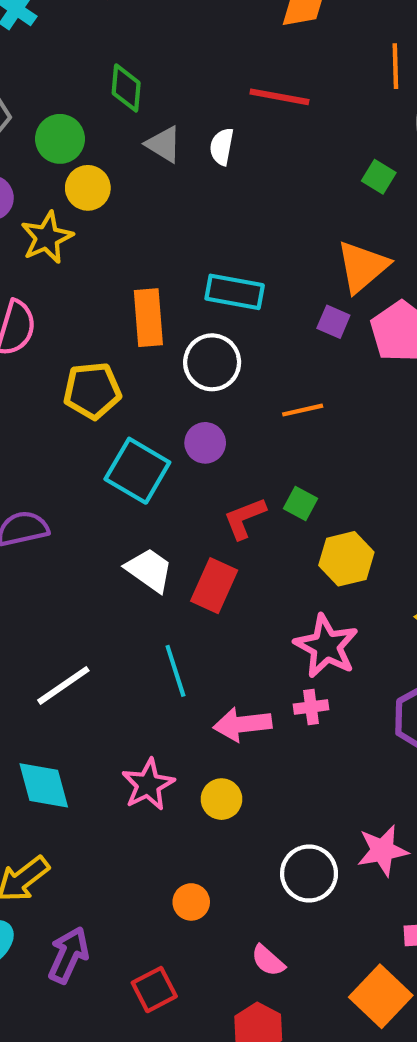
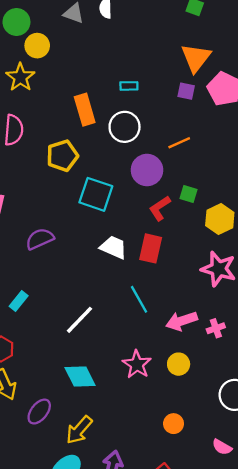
cyan rectangle: (235, 292) -> (129, 86), size x0.6
purple circle: (205, 443) -> (147, 170), moved, size x1.4
pink cross: (311, 707) -> (216, 328), moved

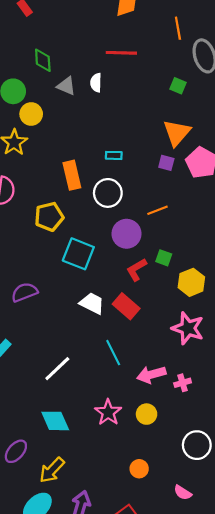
red rectangle: (151, 248) -> (126, 306), turned -65

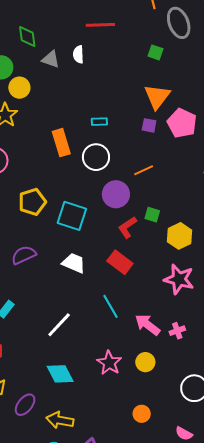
yellow pentagon: (49, 217) -> (32, 202), moved
white trapezoid: (92, 303) -> (74, 263), moved
pink arrow: (151, 374) -> (147, 325), turned 56
yellow arrow: (52, 470) -> (60, 420), turned 60

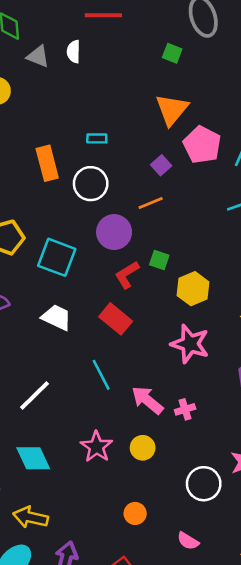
purple square: (149, 125) -> (161, 165), moved, turned 35

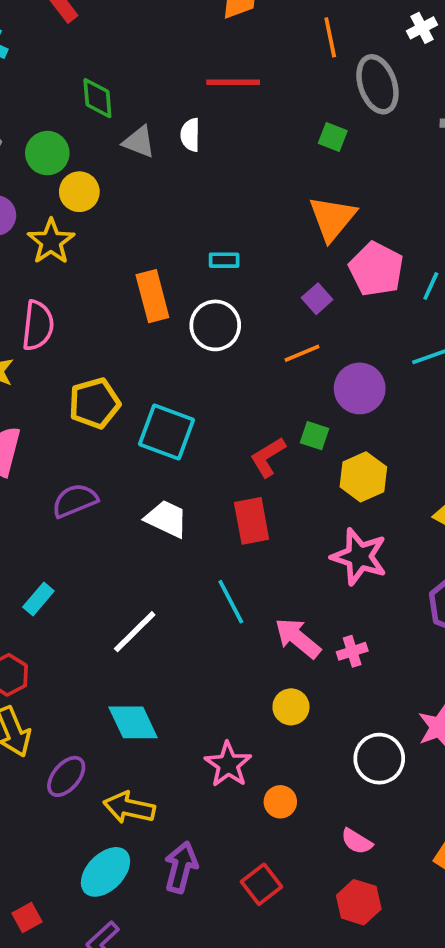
purple circle: (114, 232) -> (360, 388), moved
red rectangle: (116, 319) -> (252, 521), turned 40
pink star: (96, 447) -> (228, 764), moved

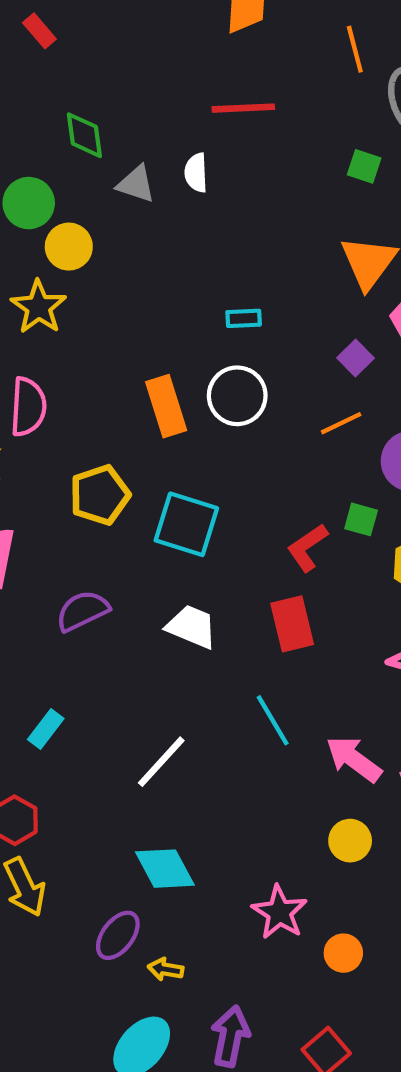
orange rectangle: (152, 296) -> (166, 406), moved
purple ellipse: (66, 776) -> (118, 935), moved
yellow arrow: (129, 808) -> (166, 969), size x0.6

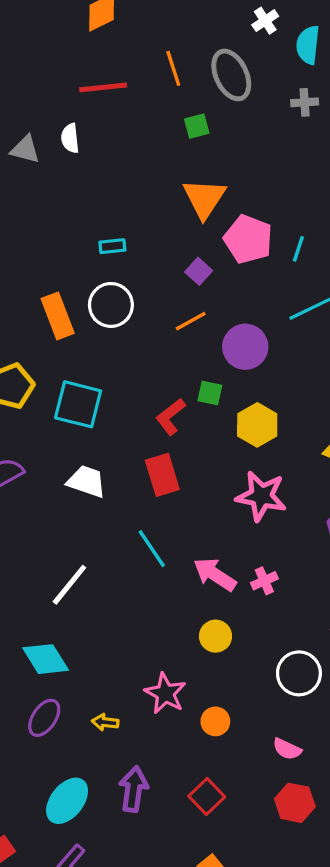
orange line: (355, 49) -> (173, 68), moved
green square: (364, 166) -> (197, 126), turned -30
cyan diamond: (165, 869) -> (46, 659), moved
yellow arrow: (166, 969) -> (105, 722), moved

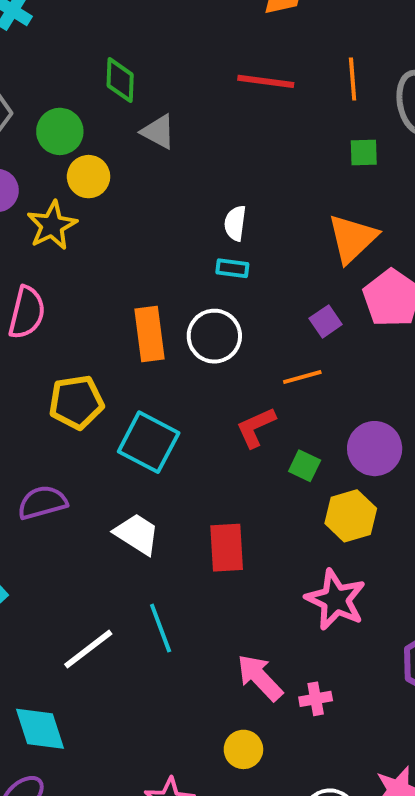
white semicircle: (70, 138) -> (235, 223), moved
purple circle: (245, 347) -> (375, 449), moved
red L-shape: (171, 417) -> (256, 427), moved
cyan line: (152, 549) -> (161, 628), moved

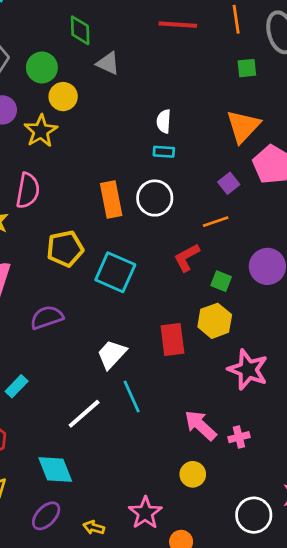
yellow hexagon: (351, 516) -> (215, 321), moved
white trapezoid: (137, 534) -> (112, 354), moved, turned -76

